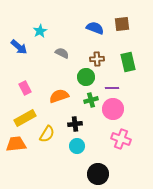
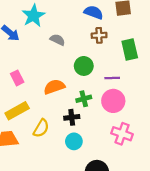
cyan star: (40, 31) -> (33, 16), size x1.5
brown cross: (97, 59) -> (99, 35), moved
green cross: (91, 100) -> (84, 99), moved

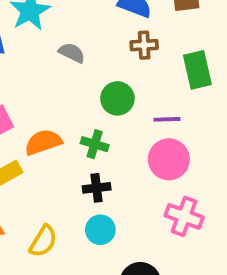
orange semicircle: (54, 87) -> (43, 142), moved
green cross: (84, 99) -> (95, 144), moved, turned 32
yellow semicircle: (41, 128) -> (43, 241), moved

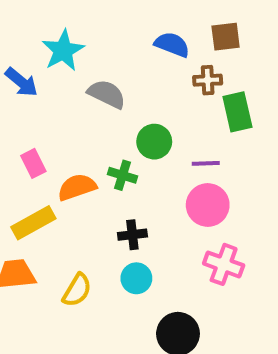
brown cross: (144, 45) -> (208, 80), moved
gray semicircle: (72, 53) -> (107, 94), size x1.4
green cross: (95, 144) -> (123, 175), moved

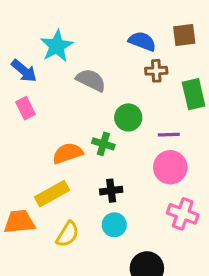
brown cross: (208, 80) -> (156, 71), moved
pink rectangle: (33, 163) -> (26, 108), moved
yellow rectangle: (33, 223) -> (52, 194), moved

